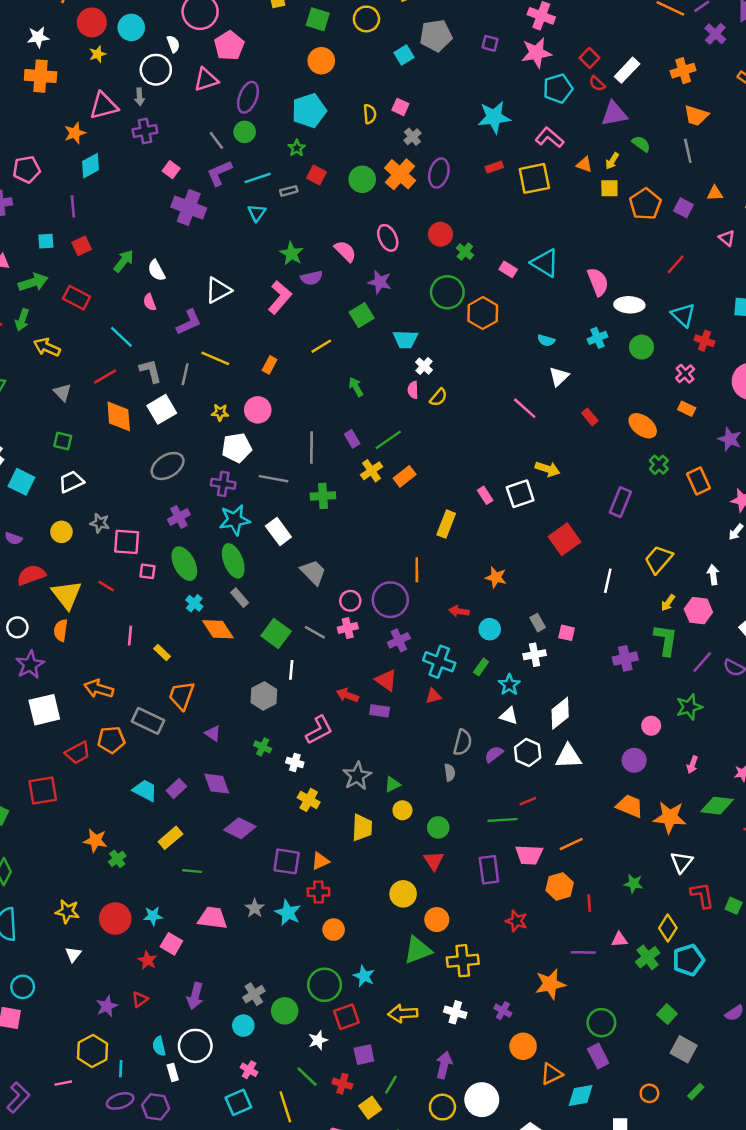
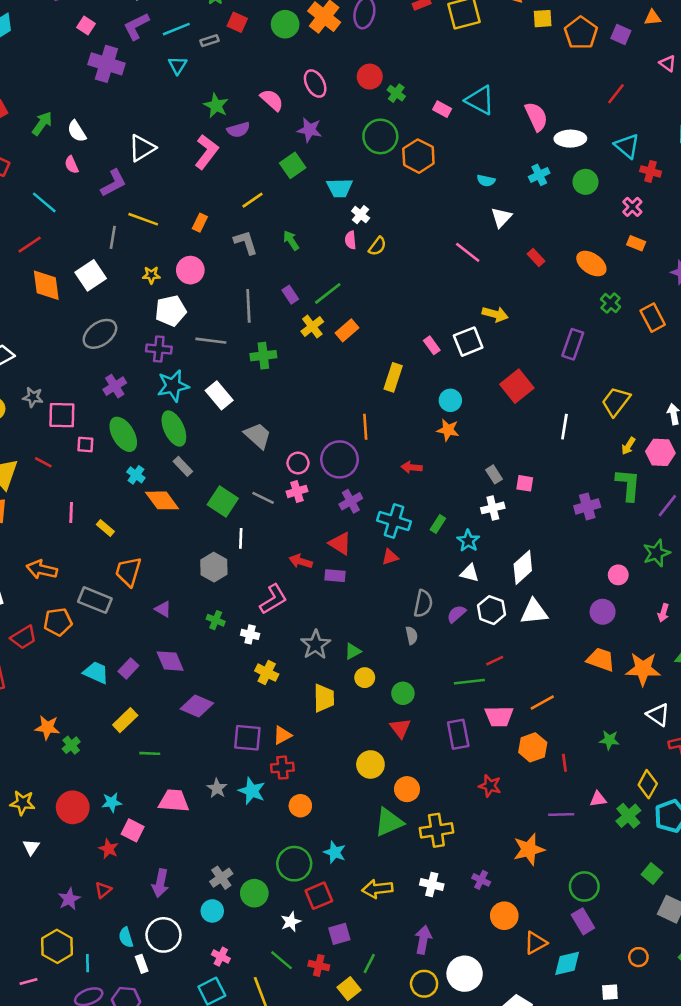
gray L-shape: (151, 371) -> (246, 242), moved
cyan circle: (490, 629) -> (450, 400), moved
white triangle: (682, 862) -> (658, 715), turned -30

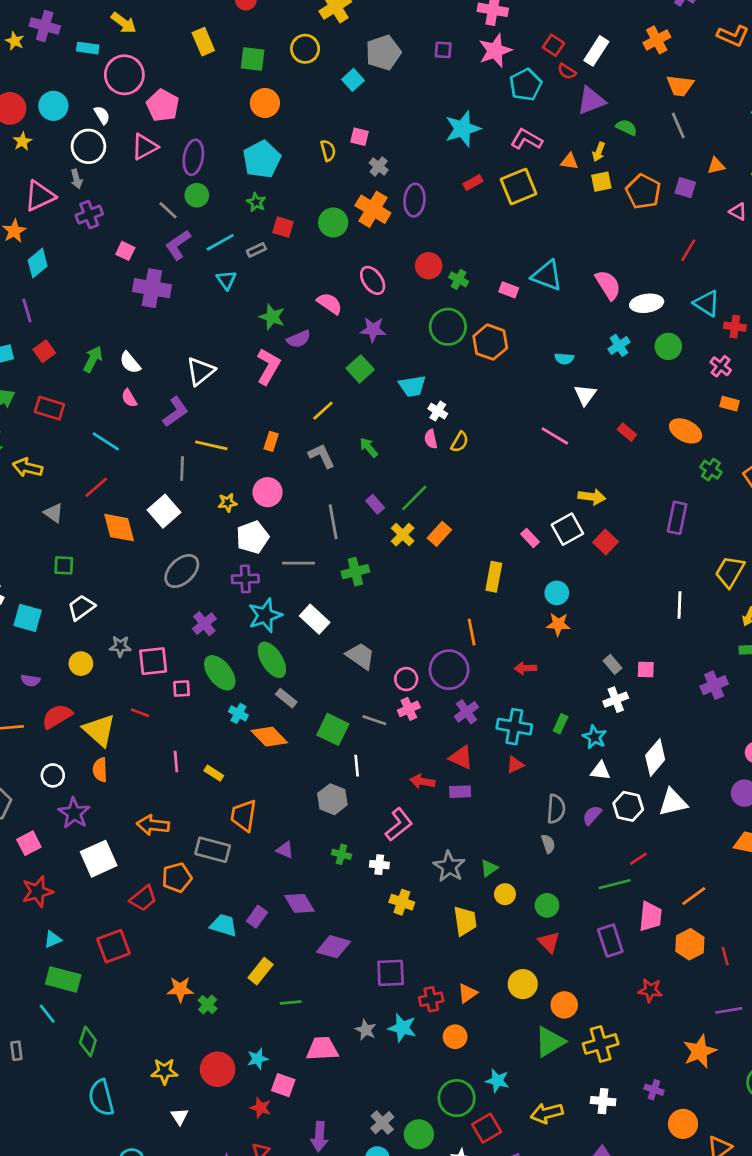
red square: (517, 386) -> (605, 542), moved, size x0.7
pink trapezoid: (499, 716) -> (650, 916), turned -76
orange triangle: (282, 735) -> (468, 993), moved

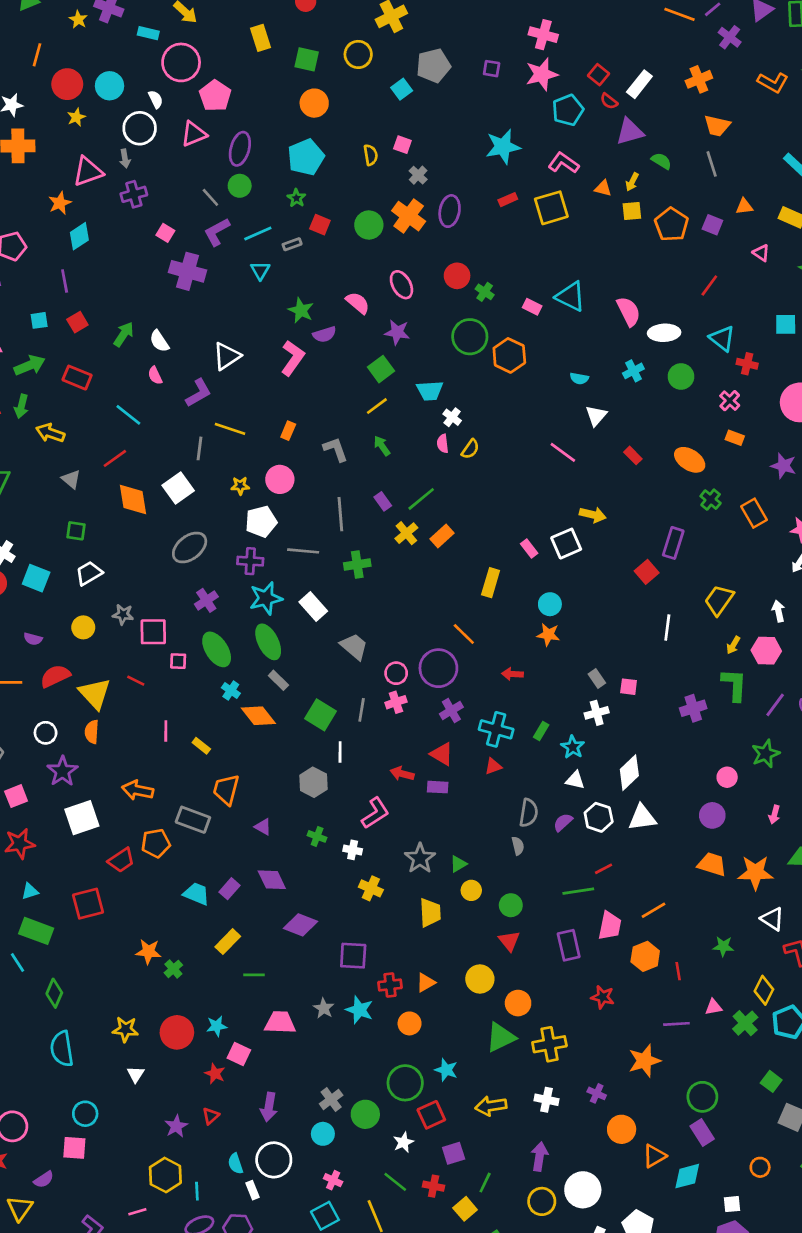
yellow line: (323, 411) -> (377, 406), moved
red square: (605, 542) -> (647, 572), moved
orange line: (472, 632) -> (464, 634), turned -40
gray line: (374, 720) -> (362, 710), turned 75

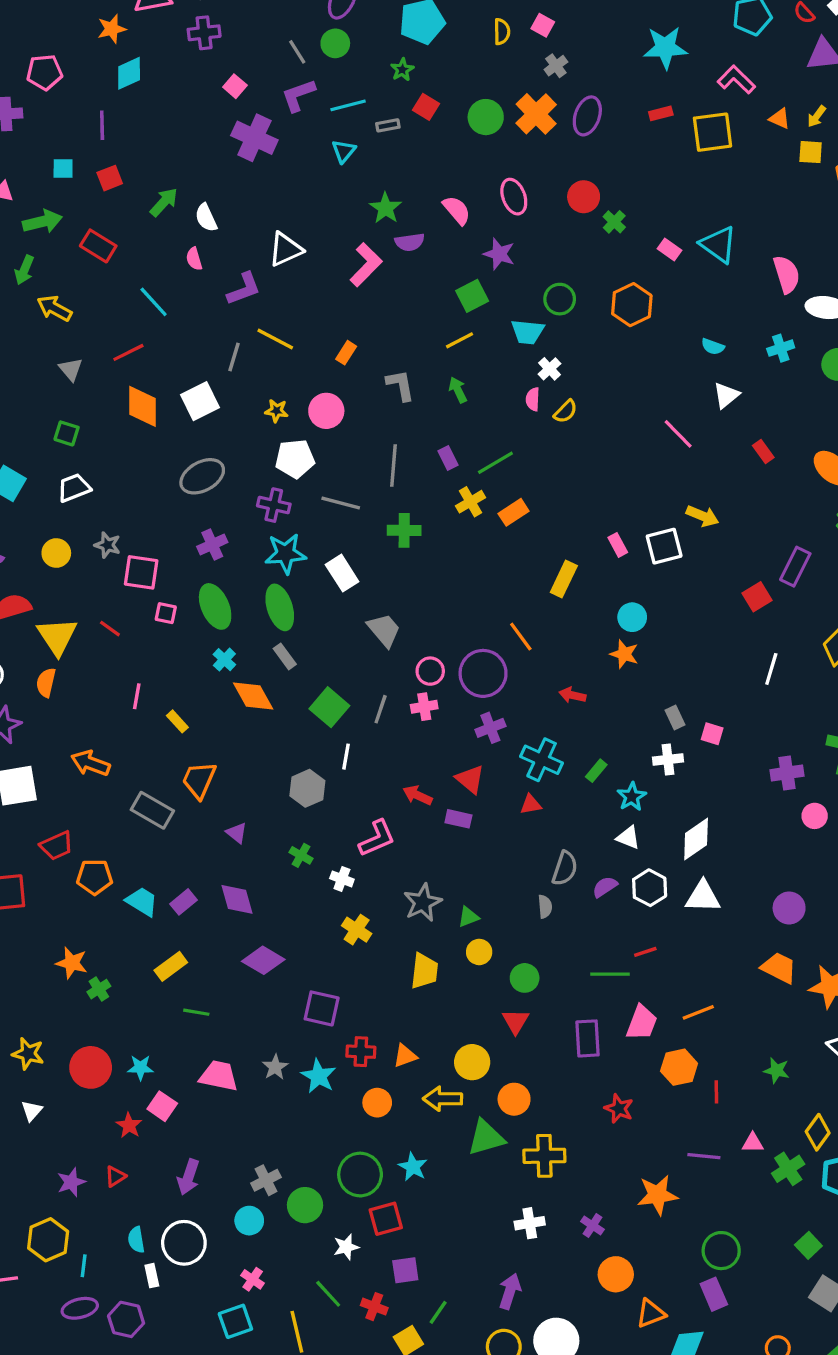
green circle: (470, 337) -> (560, 299), moved, size x0.7
pink circle: (727, 777) -> (815, 816), moved
orange pentagon: (156, 843) -> (95, 877), moved
white cross: (546, 1100) -> (530, 1223), turned -30
yellow arrow: (491, 1106) -> (443, 1099), moved

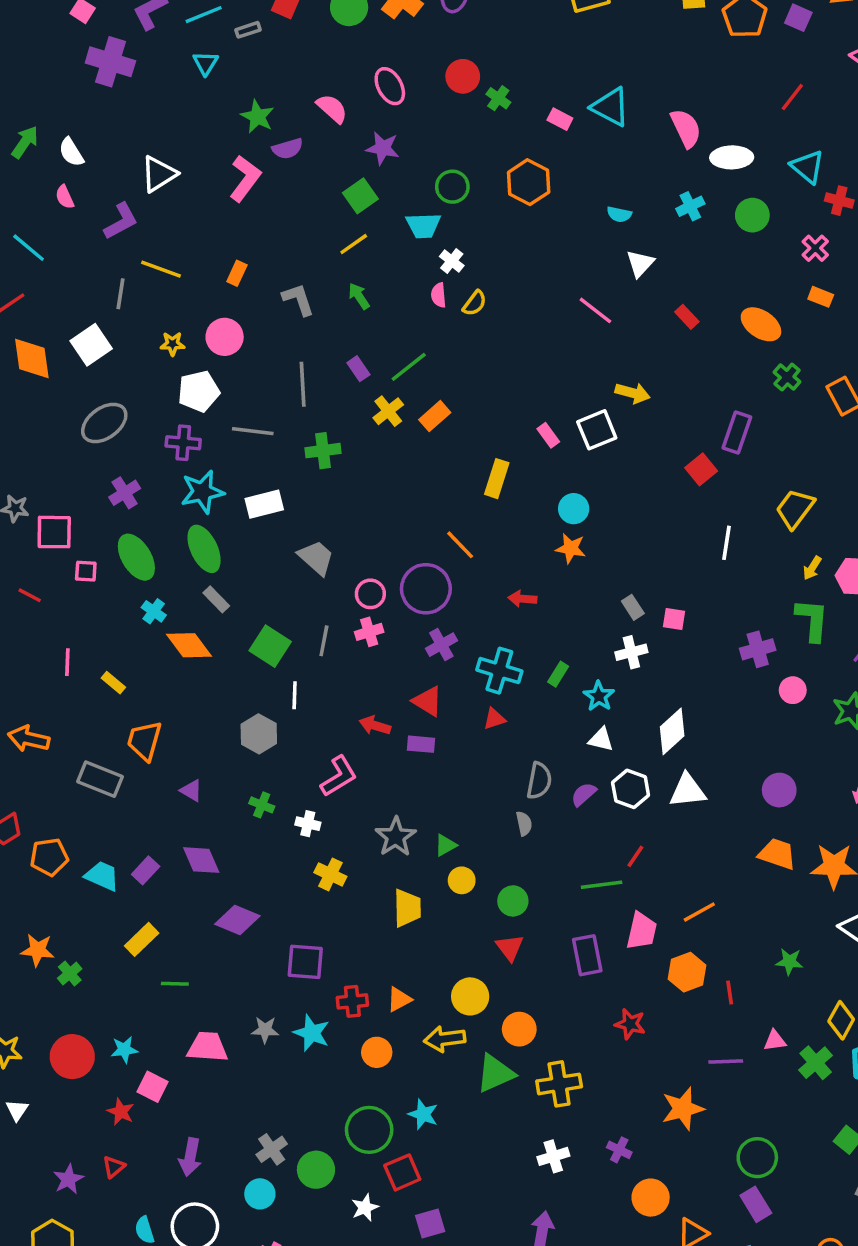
white rectangle: (342, 573) -> (264, 504), turned -64
red line: (645, 952) -> (635, 856), turned -30
gray star: (275, 1067) -> (265, 1030), turned -30

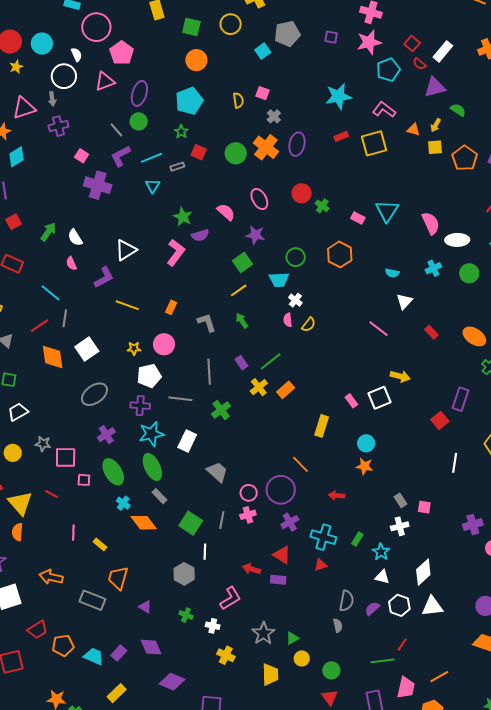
cyan triangle: (610, 107) -> (387, 211), turned 35
gray line: (120, 294) -> (65, 318), moved
green cross: (323, 451) -> (221, 410), turned -30
white rectangle: (264, 504) -> (187, 441), turned -50

